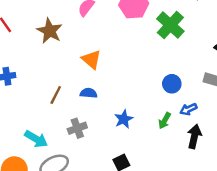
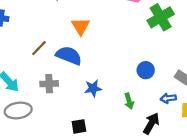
blue semicircle: (89, 93) -> (69, 55), size x1.6
blue arrow: (188, 109) -> (168, 98), moved
green arrow: (165, 121) -> (129, 101), turned -63

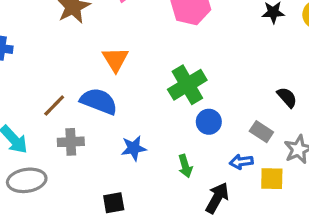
green cross: (161, 17) -> (187, 85), moved
brown line: (39, 48) -> (54, 105), moved

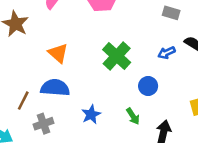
blue circle: (209, 122) -> (148, 86), moved
gray rectangle: (261, 132) -> (171, 13), moved
blue arrow: (241, 162) -> (166, 53), moved

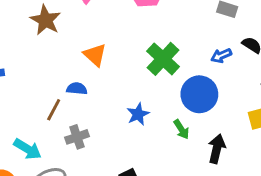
blue circle: (148, 86) -> (199, 94), size x1.6
blue semicircle: (55, 88) -> (77, 89), moved, size x0.6
blue star: (91, 114) -> (138, 114), moved

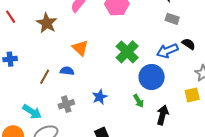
blue arrow: (221, 56) -> (167, 51), size x1.5
brown line: (54, 110) -> (45, 77), moved
blue star: (138, 114) -> (100, 97), moved

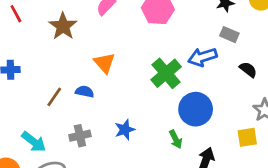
blue arrow: (167, 51) -> (202, 57), moved

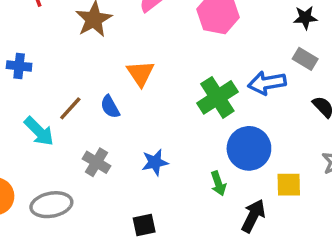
blue semicircle: (85, 92) -> (110, 107), turned -138
gray cross: (80, 136) -> (96, 162), turned 36
yellow square: (247, 137) -> (289, 185), moved
cyan arrow: (34, 142) -> (39, 131), moved

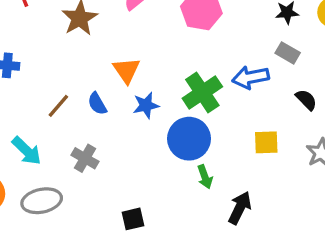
cyan arrow: (39, 131) -> (27, 151), moved
blue circle: (249, 148) -> (189, 139), moved
blue star: (155, 162) -> (146, 105), moved
yellow square: (289, 185) -> (266, 142), moved

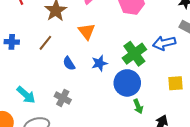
orange triangle: (126, 70) -> (87, 31), moved
brown line: (58, 106) -> (45, 43), moved

